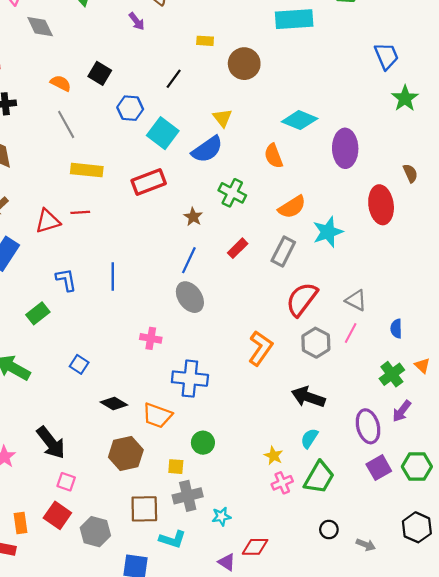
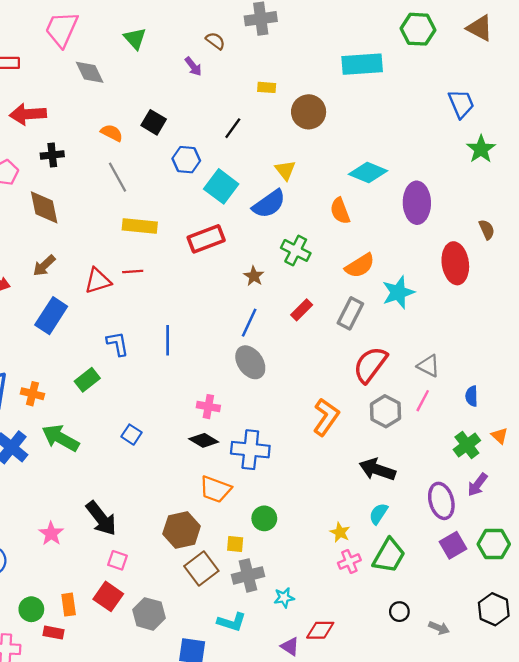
black diamond: (114, 404) -> (204, 440), moved
brown square: (144, 509) -> (201, 568), moved, turned -36

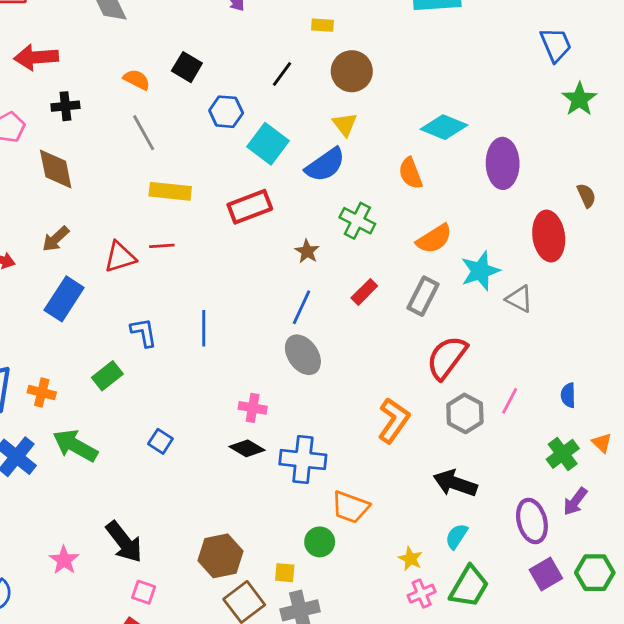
brown circle: (309, 112) -> (352, 71), moved
gray triangle: (429, 366) -> (519, 299), moved
orange trapezoid: (215, 489) -> (350, 507), moved

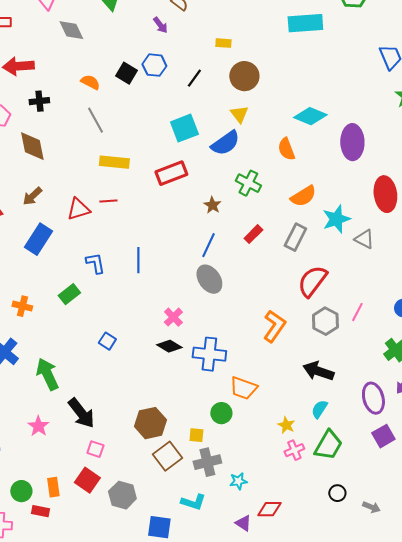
blue hexagon: (226, 112) -> (154, 65), moved
cyan square: (268, 144) -> (184, 128), turned 32
pink cross: (253, 408) -> (173, 317), turned 36
green arrow: (75, 446) -> (47, 374), moved, turned 36

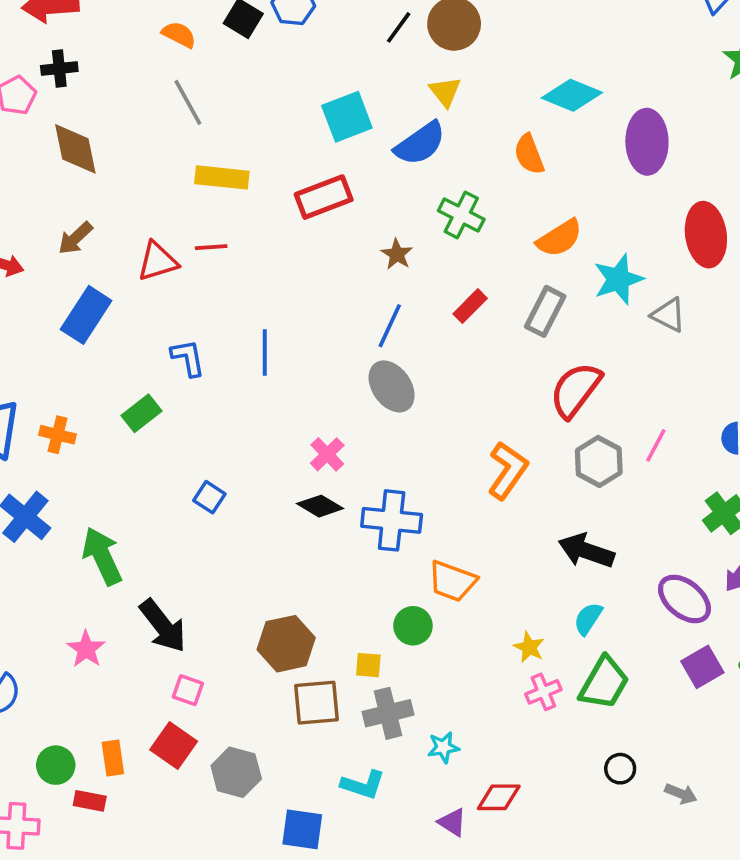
black line: (194, 78) -> (399, 27), moved
black cross: (39, 101) -> (59, 68), moved
purple ellipse: (373, 398) -> (684, 599), turned -36
brown square: (167, 456) -> (317, 703), turned 32

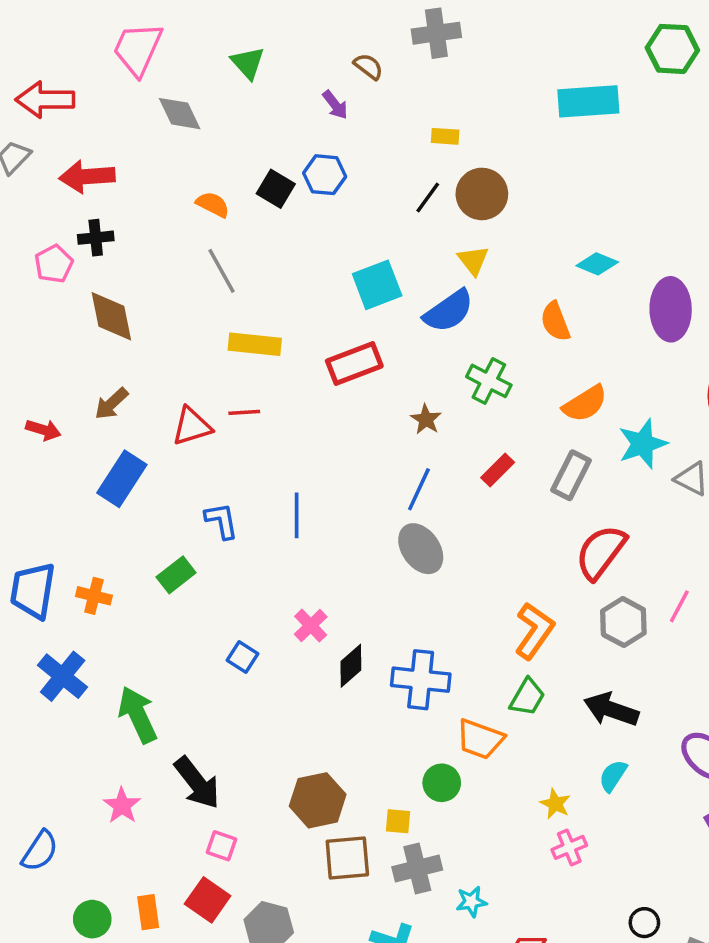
cyan diamond: (572, 95) -> (597, 264), size x0.7
pink cross: (327, 454) -> (311, 626), moved
black diamond: (320, 506) -> (351, 666), turned -72
green trapezoid: (604, 683) -> (527, 697), moved, size x0.7

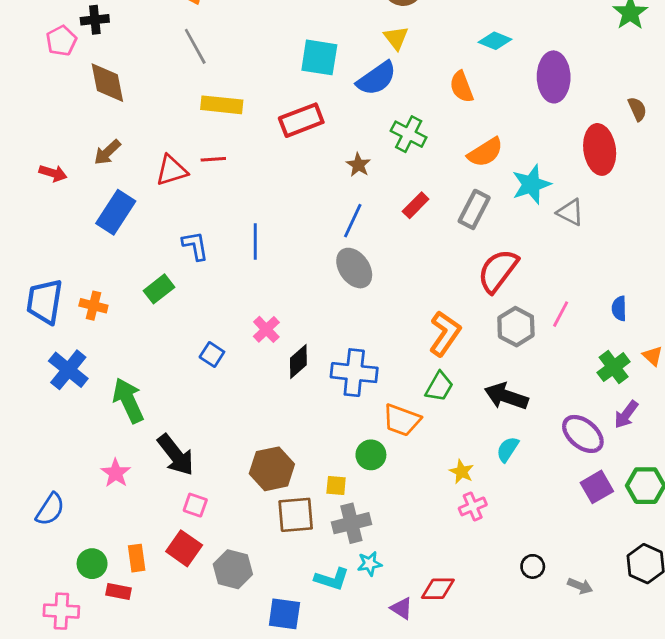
cyan square: (377, 285) -> (319, 57), turned 30
cyan star: (471, 902) -> (370, 564), moved

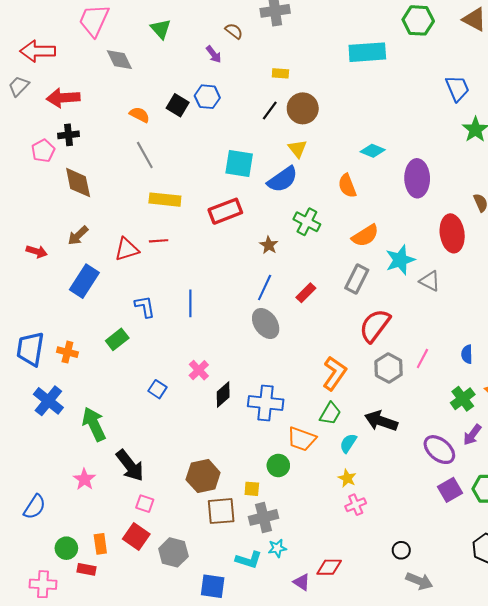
red rectangle: (416, 205) -> (306, 293), moved
cyan semicircle: (508, 449) -> (348, 443), moved
gray arrow: (580, 586) -> (419, 581), moved, size x1.4

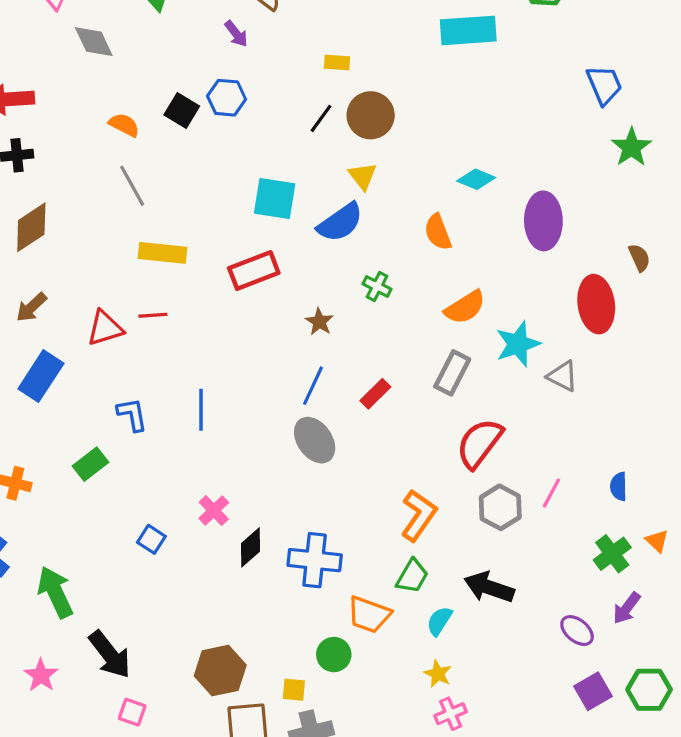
brown diamond: (78, 183) -> (31, 227), turned 68
green cross: (307, 222) -> (377, 286), size x0.7
purple ellipse: (439, 450) -> (577, 631), size x0.7

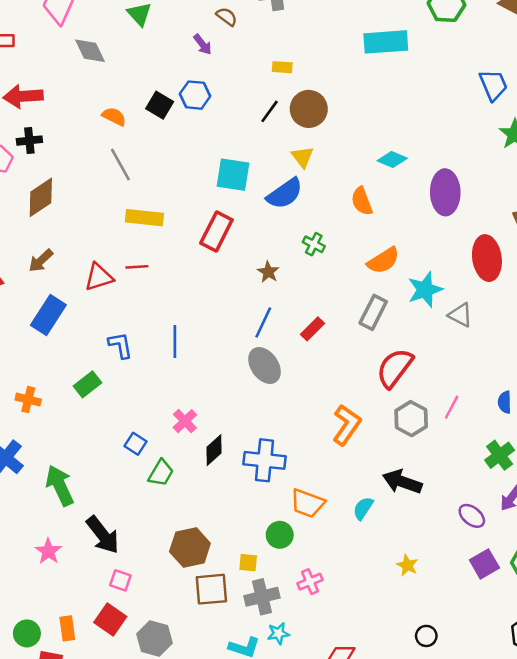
red rectangle: (254, 270) -> (216, 232), turned -42
green trapezoid: (412, 576) -> (161, 473), moved
yellow star: (438, 674) -> (407, 565), moved
pink cross: (451, 714) -> (310, 582), moved

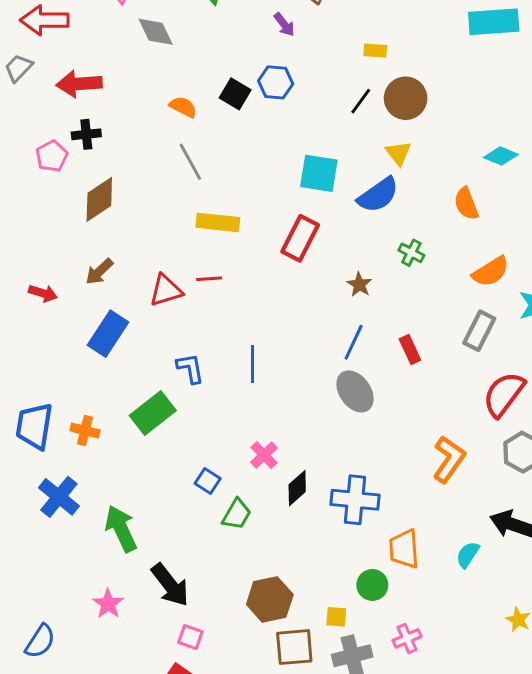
red rectangle: (313, 329) -> (410, 350), turned -70
green rectangle: (88, 384) -> (153, 413), size x1.4
orange trapezoid: (307, 503) -> (404, 549), turned 66

